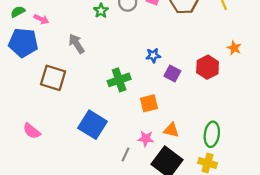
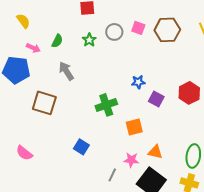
green semicircle: (18, 12) -> (57, 41), moved, turned 144
blue square: (92, 125) -> (81, 147), size x0.6

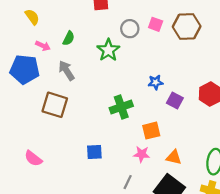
green star: (89, 40) -> (108, 50), moved, size x1.5
gray arrow: (66, 71) -> (67, 70), moved
blue square: (81, 147) -> (94, 152), turned -35
pink star: (131, 160) -> (142, 154), moved

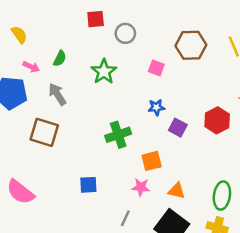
pink square: (156, 24) -> (156, 68), moved
gray circle: (130, 29) -> (125, 33), moved
pink semicircle: (33, 158) -> (20, 192), size x1.4

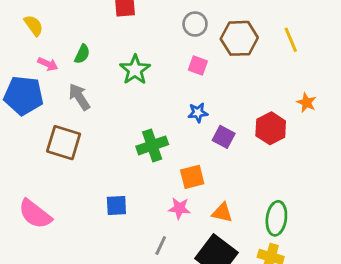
gray circle: (125, 33) -> (195, 24), moved

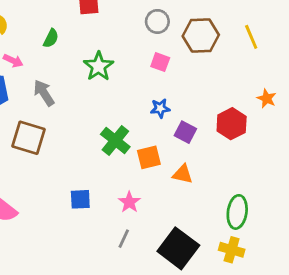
green semicircle: (82, 54) -> (51, 38), moved
green cross: (152, 145) -> (115, 141), turned -32
orange square: (192, 177) -> (149, 157), moved
pink star: (179, 208) -> (129, 202), moved, turned 30
orange triangle: (222, 213) -> (183, 174), moved

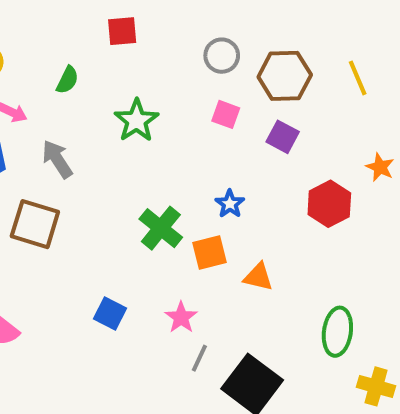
blue star: (160, 108) -> (230, 204), moved, turned -30
purple square: (185, 132) -> (283, 137), moved
blue square: (80, 199) -> (110, 313), turned 30
gray line: (124, 239) -> (199, 358), moved
yellow cross: (232, 250) -> (376, 386), moved

